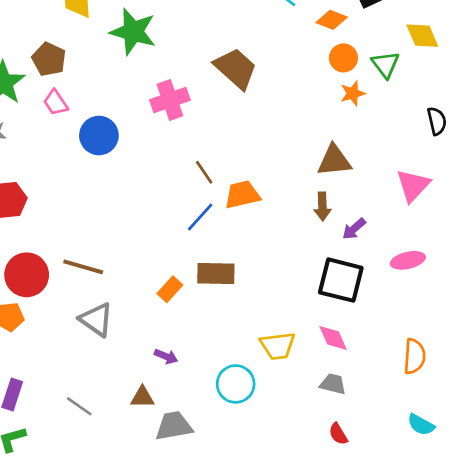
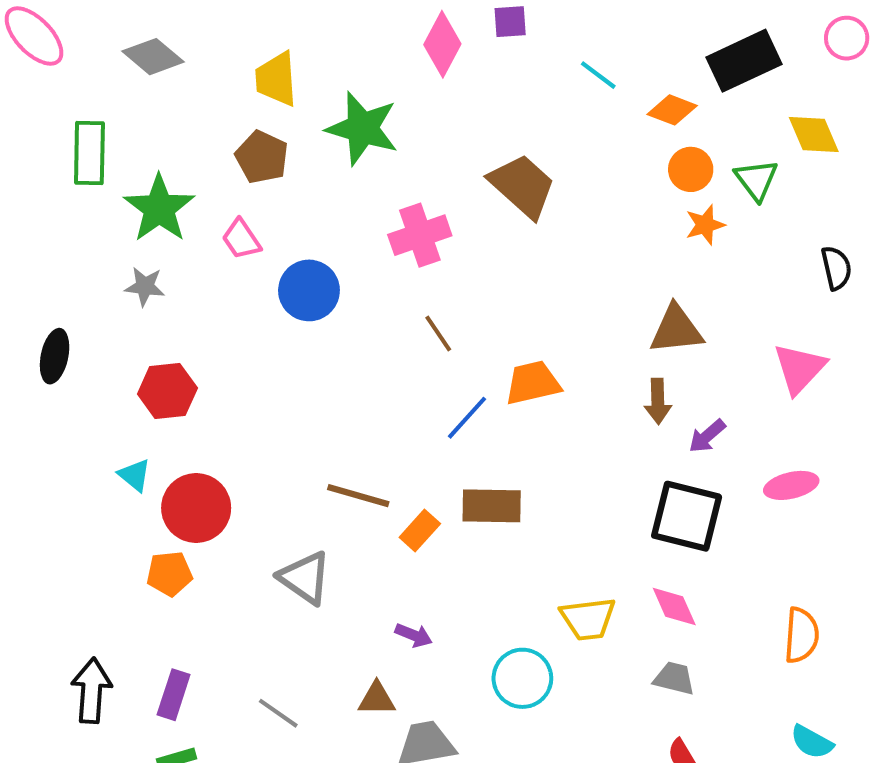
brown pentagon: (49, 59) -> (262, 157), moved
brown line: (204, 172) -> (438, 334), moved
brown line: (83, 267) -> (358, 496), moved

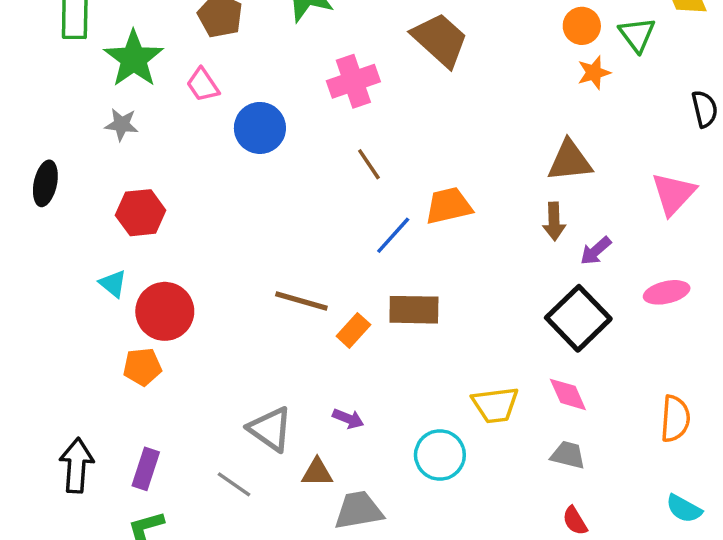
black square: (687, 516) -> (578, 318), turned 32
gray triangle: (305, 578) -> (270, 429), moved

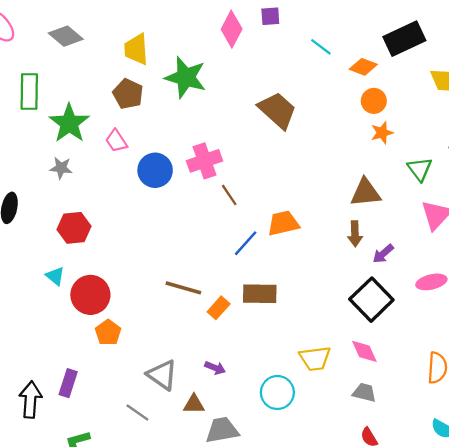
green triangle: (637, 35) -> (420, 169), moved
pink cross: (353, 81) -> (204, 161), moved
orange pentagon: (142, 367) -> (108, 333), moved, turned -30
purple rectangle: (146, 469) -> (68, 383), moved

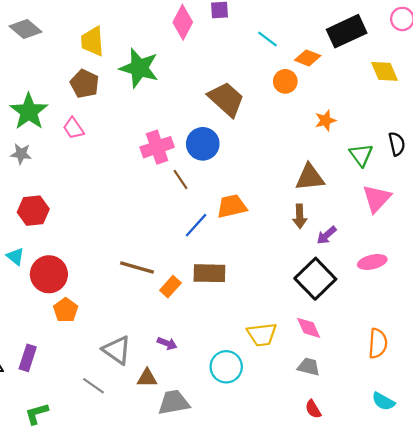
orange circle: (374, 101) -> (285, 81), moved
blue circle: (155, 170) -> (203, 144), moved

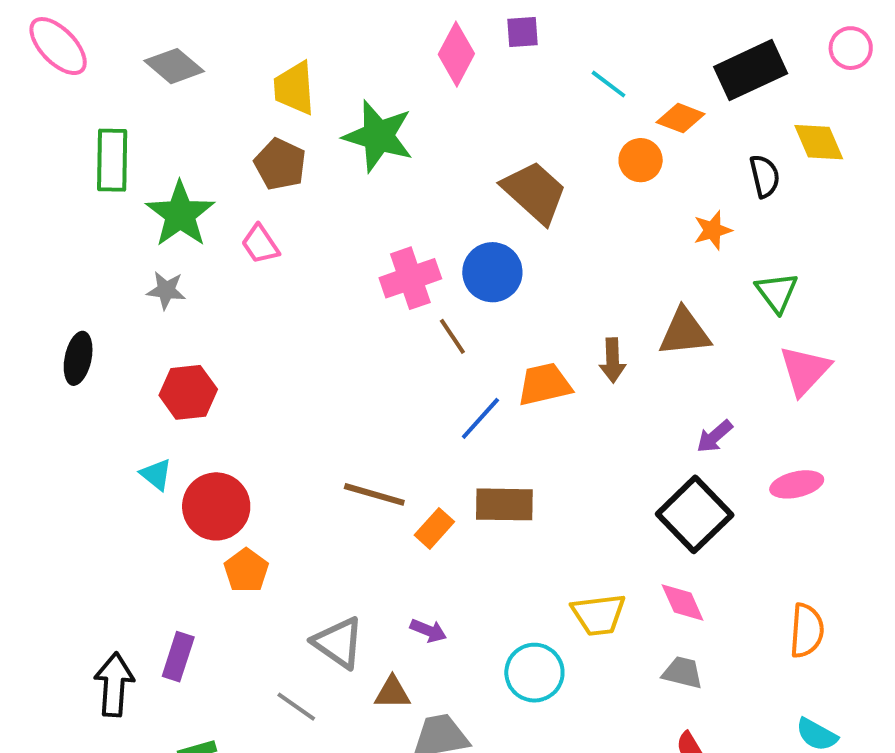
black semicircle: (397, 144) -> (765, 176), moved
brown arrow: (300, 216) -> (613, 360), moved

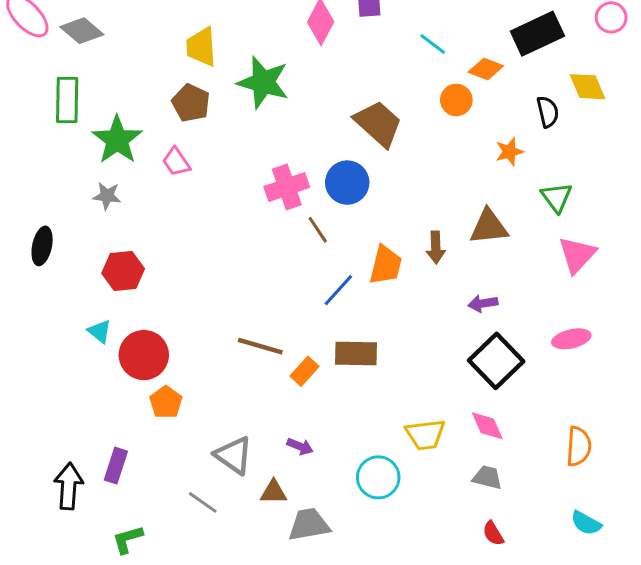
gray diamond: (174, 66) -> (82, 31), moved
orange trapezoid: (544, 384) -> (386, 265), turned 117
purple arrow: (715, 436) -> (483, 303), moved, turned 32

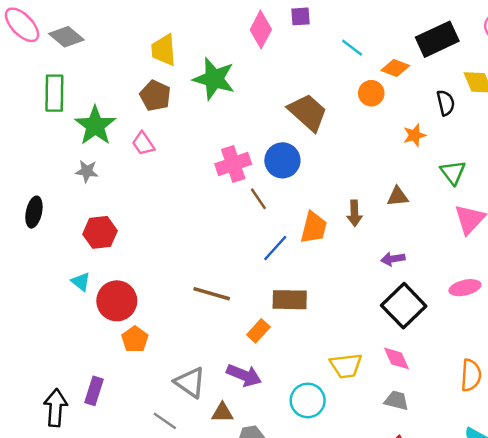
brown triangle: (489, 227) -> (398, 196), size x0.7
orange rectangle: (304, 371) -> (258, 331), moved
purple arrow: (300, 446) -> (244, 375), size x1.6

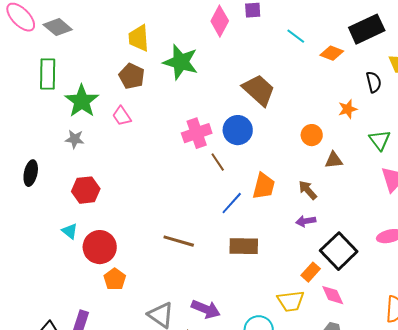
orange circle: (371, 93) -> (312, 135), moved
brown arrow: (354, 213) -> (308, 190), moved, turned 140
purple arrow: (393, 259) -> (306, 221), moved
orange rectangle: (258, 331) -> (311, 272), moved

